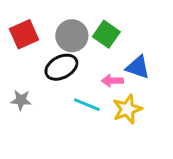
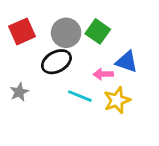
gray star: (21, 100) -> (19, 92), turned -30

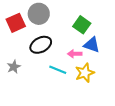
green square: (98, 31) -> (82, 25), moved
gray circle: (66, 33) -> (39, 14), moved

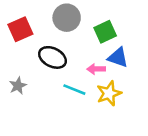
gray circle: (39, 14) -> (67, 18), moved
green square: (82, 25) -> (105, 32), turned 30
black ellipse: (41, 45) -> (52, 57), turned 55

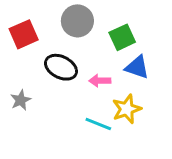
pink arrow: (96, 69) -> (100, 81), moved
cyan line: (74, 90) -> (98, 124), moved

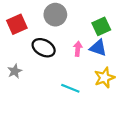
green square: (122, 37) -> (101, 26), moved
pink arrow: (100, 81) -> (78, 49), moved, turned 96
yellow star: (127, 109) -> (104, 78), moved

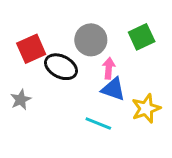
gray circle: (55, 15) -> (91, 40), moved
red square: (17, 24) -> (31, 49), moved
blue triangle: (98, 48) -> (113, 89), moved

